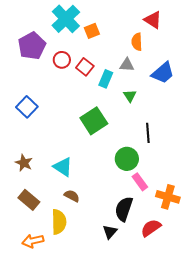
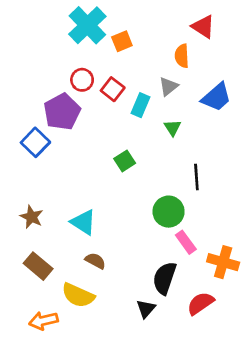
purple pentagon: (32, 46) -> (62, 112), moved
gray triangle: (127, 65) -> (169, 86), turned -42
green square: (94, 121) -> (125, 161), size x0.6
yellow semicircle: (59, 222) -> (78, 295), turned 115

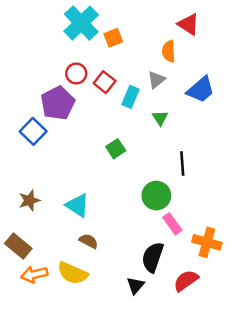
brown star: (31, 217) -> (29, 200), turned 30
brown rectangle: (38, 266) -> (18, 246), moved
orange arrow: (43, 321) -> (34, 274), moved

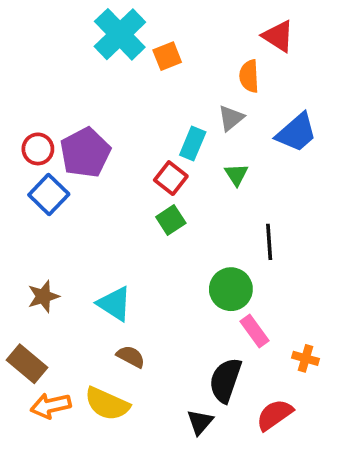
red circle: (76, 74) -> (38, 149), moved
red square: (105, 82) -> (171, 178), moved
orange cross: (207, 242) -> (306, 358), size x0.6

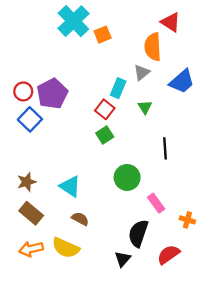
orange semicircle: (249, 76) -> (153, 47), size x1.4
green circle: (231, 289) -> (127, 177), moved
brown rectangle: (27, 364) -> (31, 213), moved

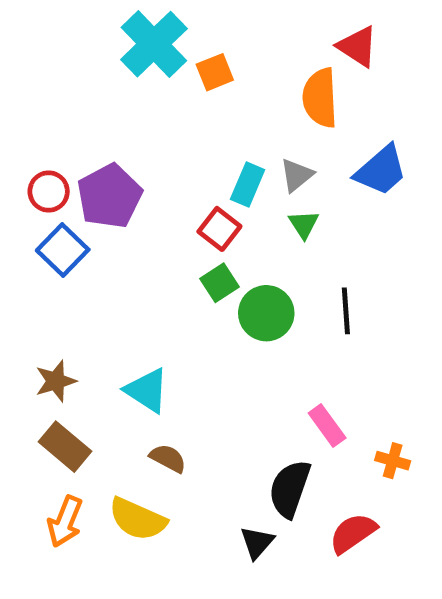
gray triangle: (142, 72) -> (297, 175), moved
green circle: (127, 177) -> (266, 313), moved
orange arrow: (31, 249) -> (65, 521), turned -55

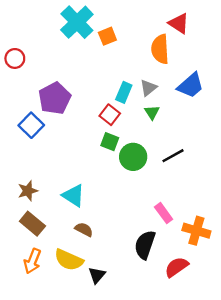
red circle: (49, 191) -> (15, 58), moved
green square: (219, 283) -> (110, 142), turned -36
black line: (346, 311) -> (173, 156), turned 65
orange cross: (393, 461) -> (196, 231), size x1.6
black triangle: (257, 543) -> (97, 275), moved

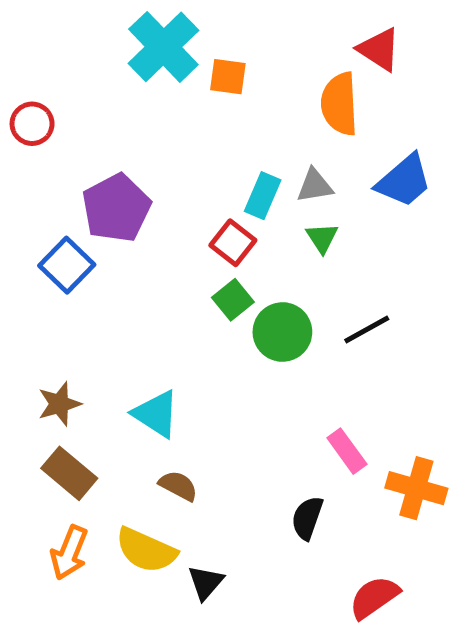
orange square: (107, 36) -> (228, 77), turned 30
gray triangle: (148, 88) -> (315, 186), turned 30
green square: (110, 142) -> (233, 300), turned 30
black semicircle: (145, 245) -> (307, 518), size x0.7
red semicircle: (176, 267) -> (374, 597), moved

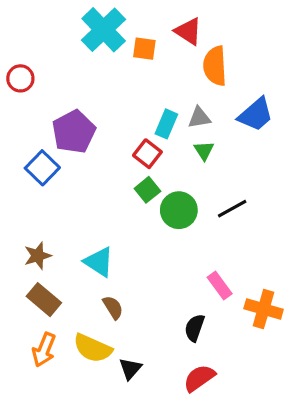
red triangle: (379, 49) -> (188, 31), moved
brown semicircle: (178, 486) -> (113, 307), turned 30
red semicircle: (374, 597) -> (199, 378), moved

